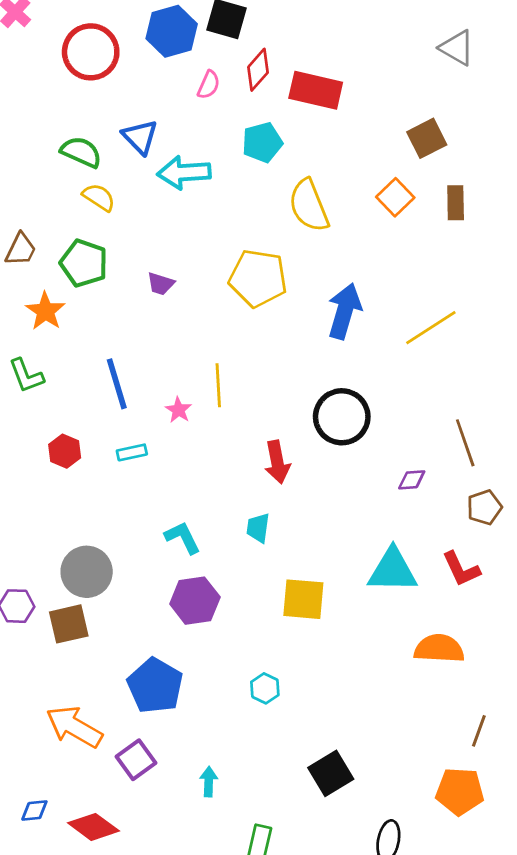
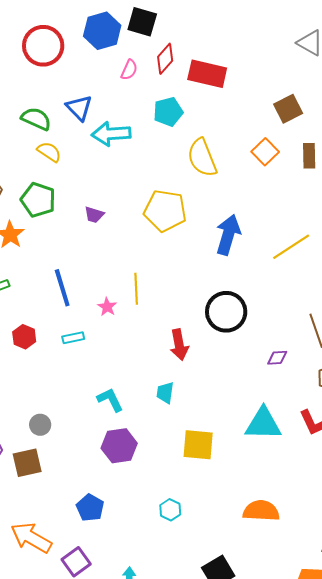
gray circle: (87, 572) -> (40, 425), size x0.6
orange semicircle: (439, 649) -> (261, 511), moved
blue pentagon: (155, 686) -> (90, 508), size x0.7

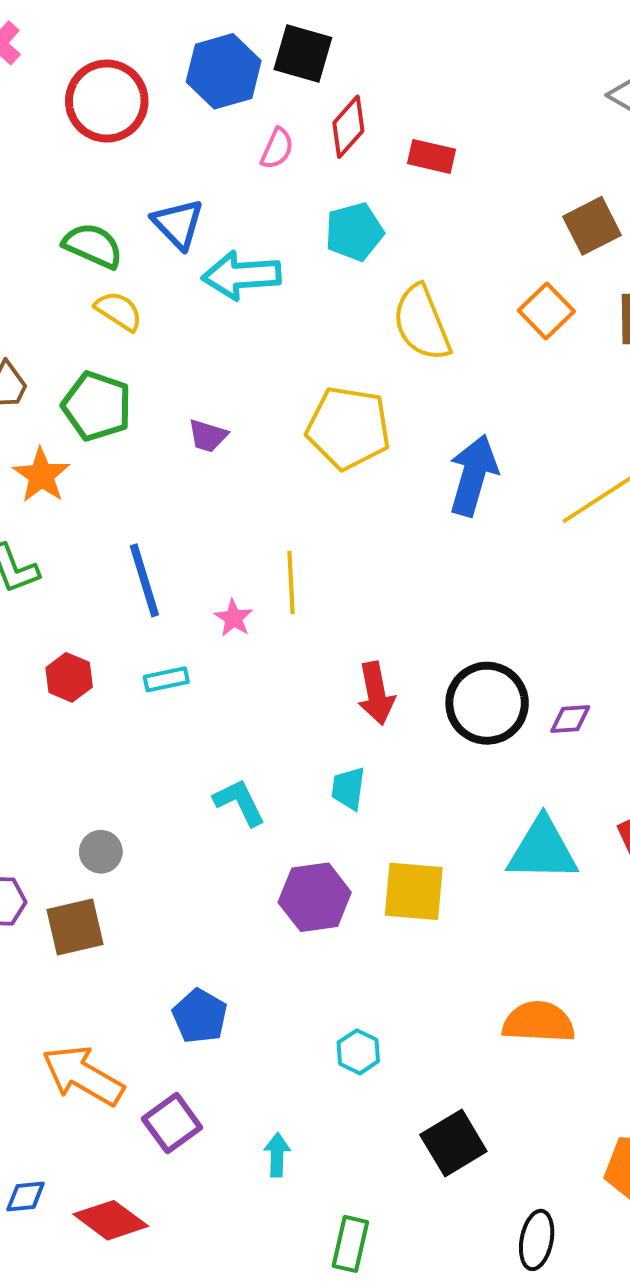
red rectangle: (207, 74) -> (432, 156), size x0.6
black circle: (226, 312) -> (487, 703), moved
purple hexagon: (119, 446) -> (315, 897), moved
cyan hexagon: (170, 510) -> (358, 1052), moved

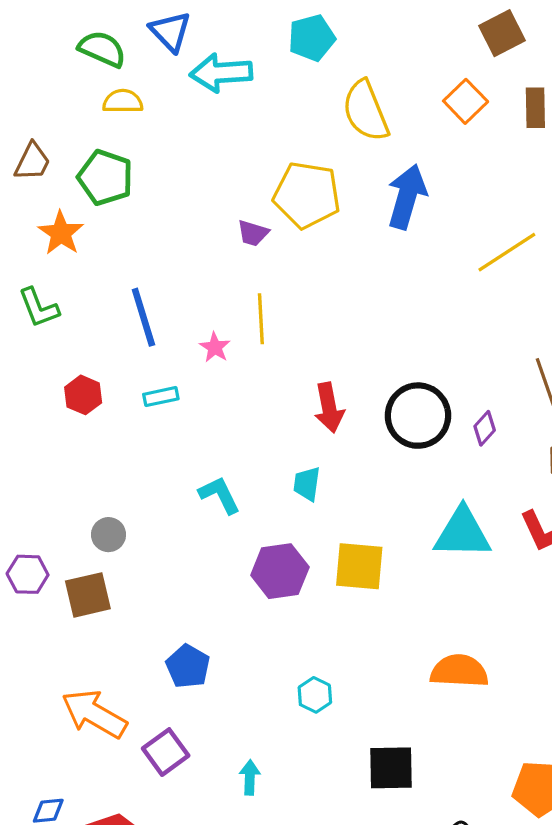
yellow semicircle: (119, 311) -> (123, 101), turned -33
purple trapezoid: (208, 436) -> (253, 233), moved
blue arrow: (473, 475) -> (407, 197), moved
purple diamond: (570, 719) -> (485, 428), turned -44
black square: (453, 1143) -> (391, 768), turned 30

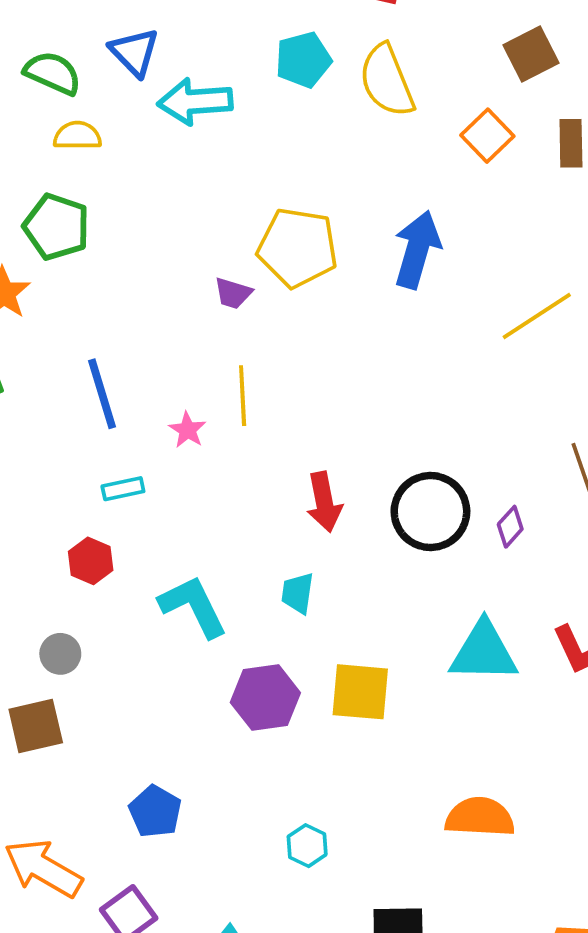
yellow semicircle: (366, 111) -> (387, 81), moved
red hexagon: (83, 395) -> (91, 561), moved
cyan L-shape: (220, 495) -> (193, 606), size x1.4

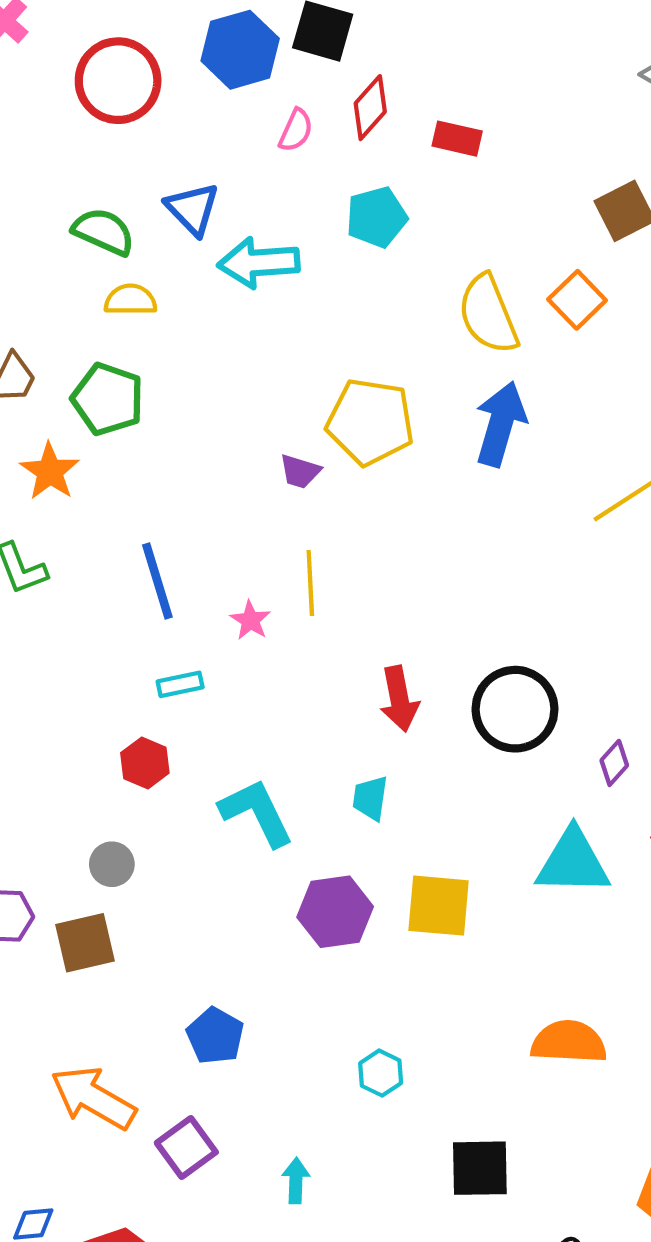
yellow semicircle: (387, 81) -> (488, 314), moved
purple diamond: (510, 527) -> (614, 763), moved

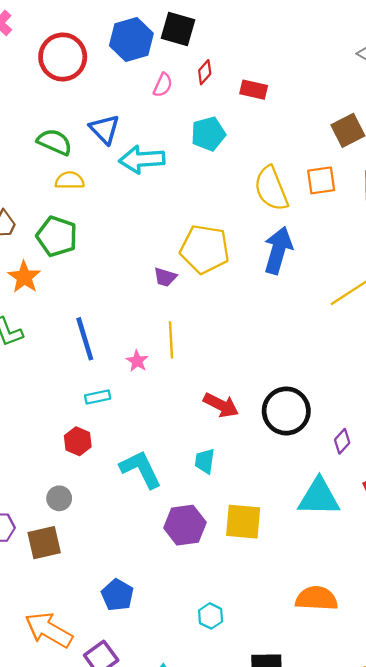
red diamond: (370, 108) -> (205, 72), size x0.7
orange square: (577, 300) -> (321, 180), turned 36
red arrow: (399, 699) -> (221, 405), turned -52

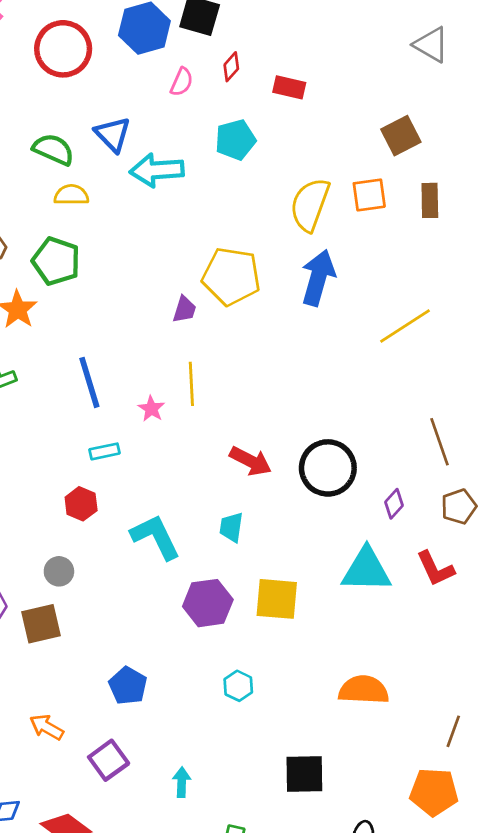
yellow semicircle: (271, 189) -> (310, 205), turned 42
purple trapezoid: (165, 277) -> (184, 309), turned -90
cyan hexagon: (211, 616) -> (238, 686), moved
orange arrow: (49, 630) -> (47, 727), size x0.6

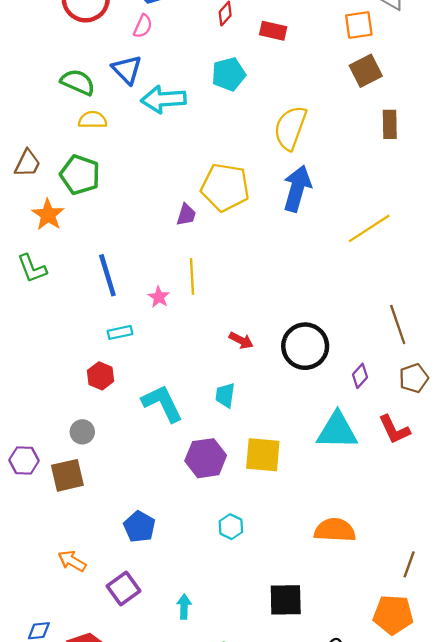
pink semicircle: (182, 82) -> (143, 26), moved
orange square: (369, 195) -> (359, 25), moved
red arrow: (251, 461) -> (241, 340), size x0.7

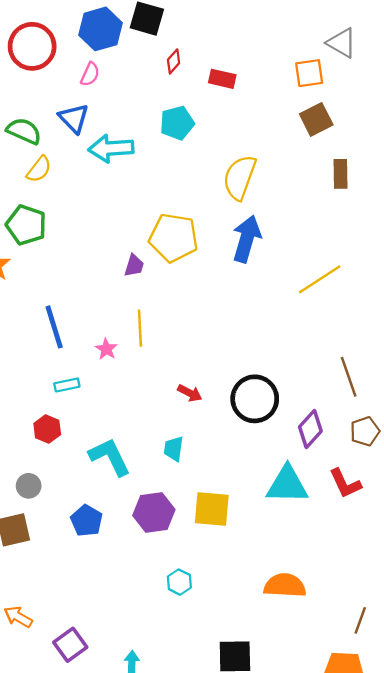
yellow semicircle: (93, 120) -> (39, 169), turned 128
purple diamond: (360, 376) -> (310, 429), size x1.5
blue pentagon: (139, 527) -> (87, 521), moved

